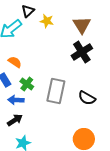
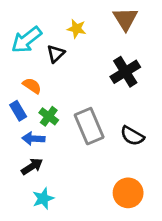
black triangle: (28, 11) -> (56, 54), moved
brown triangle: (82, 25) -> (125, 19), moved
gray rectangle: (56, 91) -> (89, 126), turned -35

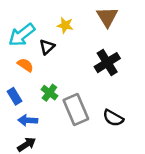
orange semicircle: (32, 86) -> (25, 65), moved
green cross: (49, 116) -> (49, 93), moved

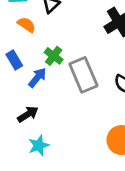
blue arrow: (28, 120) -> (37, 78), moved, turned 126

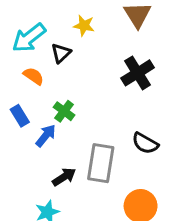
gray rectangle: (83, 75) -> (101, 163), moved, turned 32
black arrow: (28, 114) -> (64, 177), moved

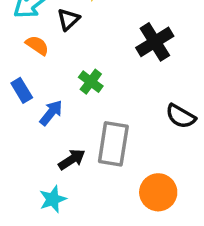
green cross: (64, 111) -> (91, 82), moved
black semicircle: (145, 143) -> (181, 116), moved

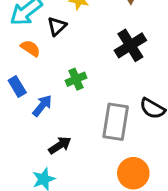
green cross: (91, 82) -> (76, 79), turned 30
gray rectangle: (113, 144) -> (116, 122), moved

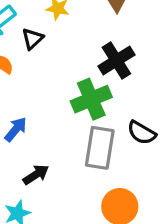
green cross: (76, 79) -> (91, 99), moved, size x1.6

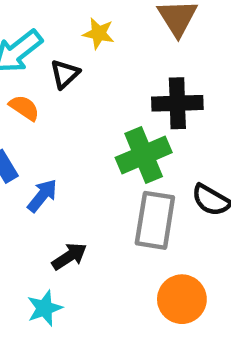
black cross: (116, 60) -> (177, 103), turned 30

